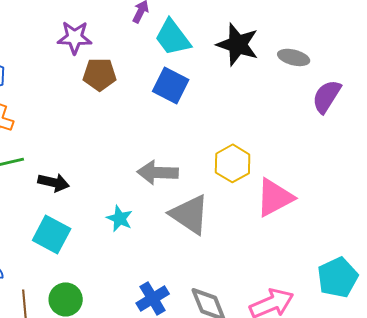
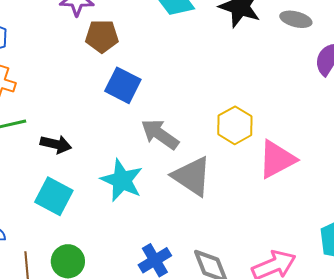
blue square: (171, 85) -> (123, 85), moved
gray arrow: (158, 172) -> (160, 134), turned 33
cyan star: (120, 218) -> (122, 180), size x1.6

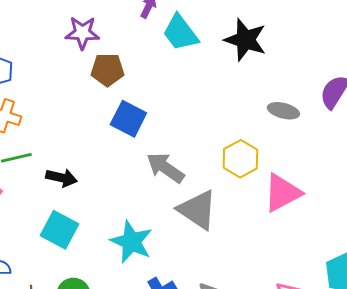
gray ellipse: (296, 19) -> (283, 111), moved
cyan star: (122, 180) -> (131, 242), moved

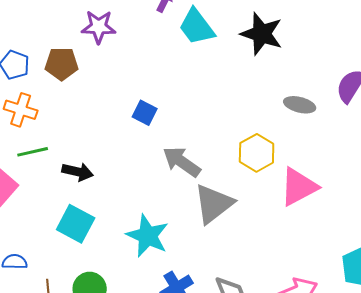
brown pentagon: (107, 70) -> (62, 64), moved
blue square: (128, 119) -> (145, 113), size x0.7
gray triangle: (197, 210) -> (214, 204), turned 48

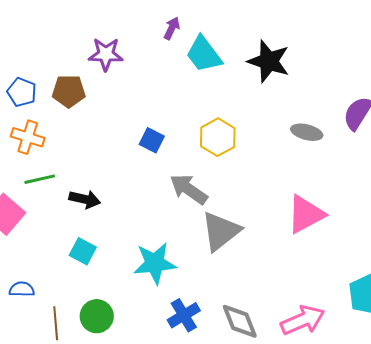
yellow hexagon: (257, 153) -> (218, 137), moved
cyan square: (76, 224) -> (83, 251), size x0.7
cyan star: (148, 236) -> (155, 263), turned -30

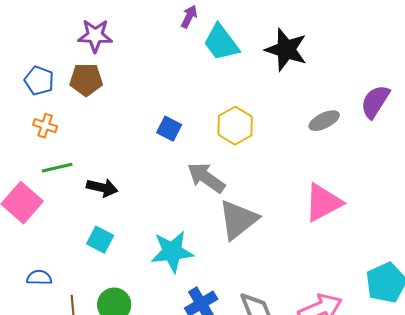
purple star: (106, 54) -> (95, 36), moved
gray ellipse: (307, 132) -> (324, 121), turned -40
orange cross: (28, 137) -> (45, 126), size x0.7

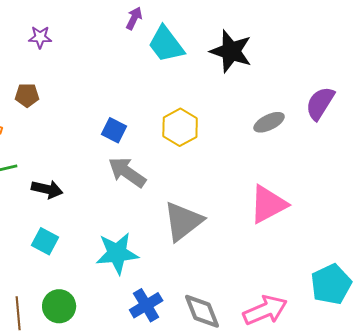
purple star: (95, 36) -> (40, 37), size x0.7
brown pentagon: (86, 80) -> (27, 95), moved, size x0.7
gray arrow: (206, 178) -> (127, 172), moved

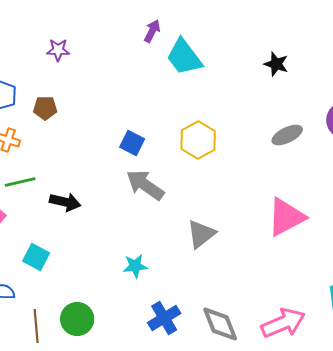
black star: (231, 51) -> (276, 64), moved, size x0.6
gray triangle: (183, 221) -> (201, 234), size x0.7
cyan square: (45, 241) -> (36, 257), moved
cyan star: (117, 253) -> (135, 266), size x0.6

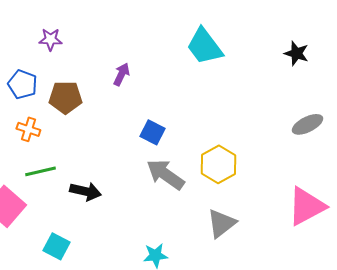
purple arrow: (152, 31) -> (121, 74), moved
purple star: (58, 50) -> (50, 39), moved
brown pentagon: (45, 108) -> (65, 97), size x1.4
yellow hexagon: (198, 140) -> (218, 164), moved

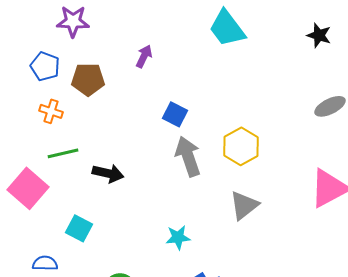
purple star: (50, 39) -> (73, 21), size x1.4
gray arrow: (165, 174) -> (188, 156), turned 36

